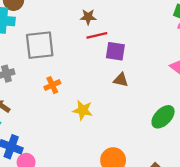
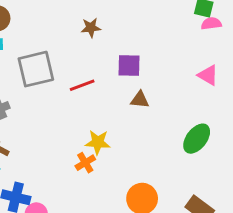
red line: (97, 35) -> (82, 85), moved
orange cross: (52, 85) -> (85, 163), moved

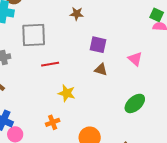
pink triangle: (208, 75) -> (135, 59), moved
red line: (82, 85) -> (50, 64), moved
orange cross: (85, 163) -> (53, 122), moved

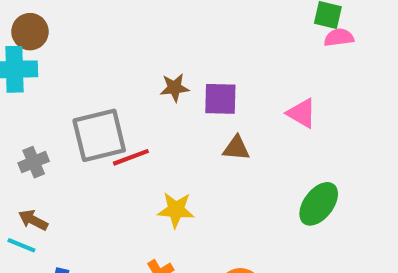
brown star: (77, 14) -> (175, 88), moved
gray square: (34, 35) -> (99, 135), moved

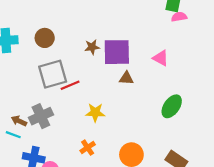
brown circle: (30, 32) -> (45, 38), moved
purple square: (220, 99) -> (117, 52), size x1.5
gray cross: (34, 162) -> (41, 116), moved, size x1.5

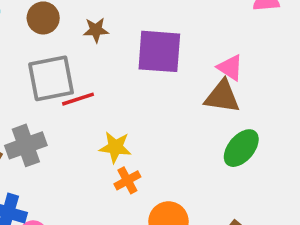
brown star: (92, 47) -> (96, 30), moved
brown triangle: (126, 78) -> (222, 97), moved, size x1.5
orange cross: (88, 148) -> (127, 180), moved

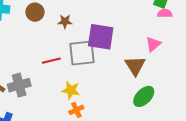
pink triangle: (230, 68) -> (153, 44), moved, turned 42
gray square: (51, 78) -> (82, 53), moved
brown triangle: (222, 97) -> (135, 66), turned 45

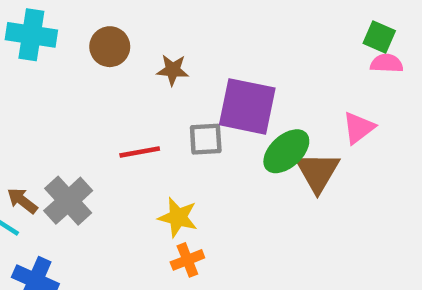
gray square: (82, 53) -> (206, 139), size x0.6
gray cross: (19, 85) -> (68, 201), turned -30
green ellipse: (144, 96) -> (286, 151), moved

